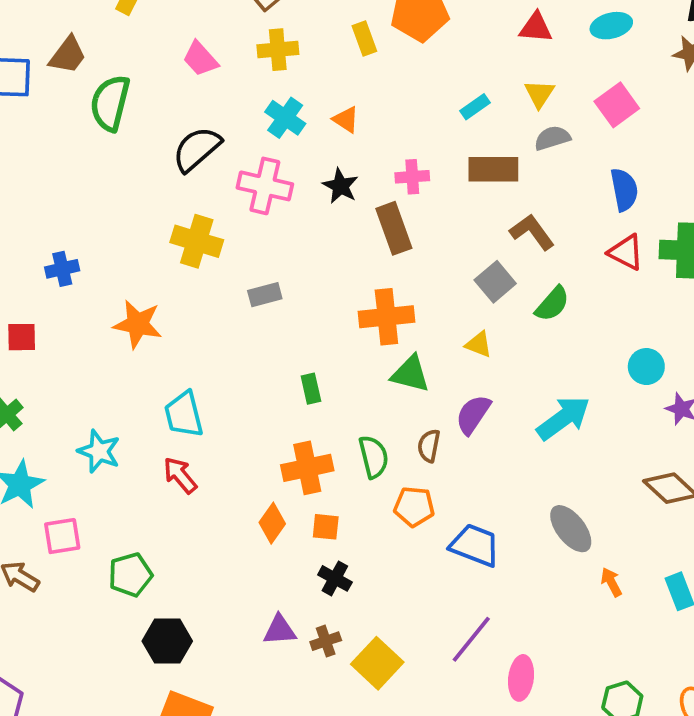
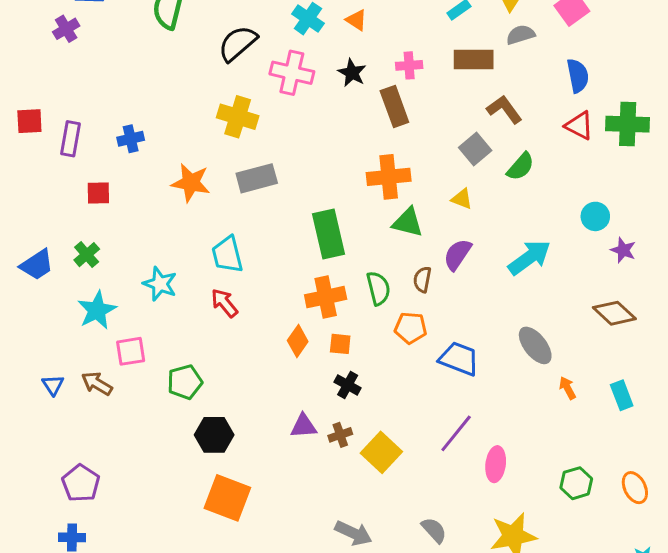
gray rectangle: (265, 295) -> (257, 178), moved, size x1.5
green rectangle: (311, 389) -> (329, 234), size x2.0

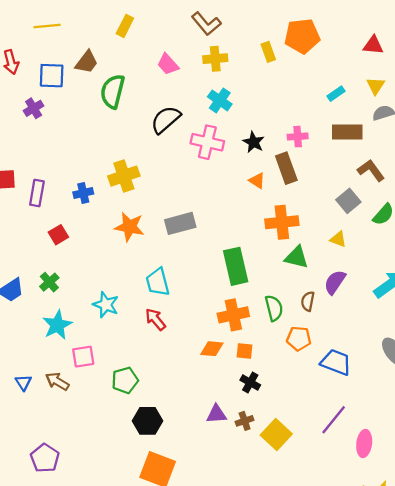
orange triangle: (356, 20) -> (257, 181), moved
yellow cross: (238, 117) -> (124, 176), moved, turned -36
red square: (98, 193) -> (58, 235), turned -30
orange diamond: (298, 341) -> (212, 349), turned 60

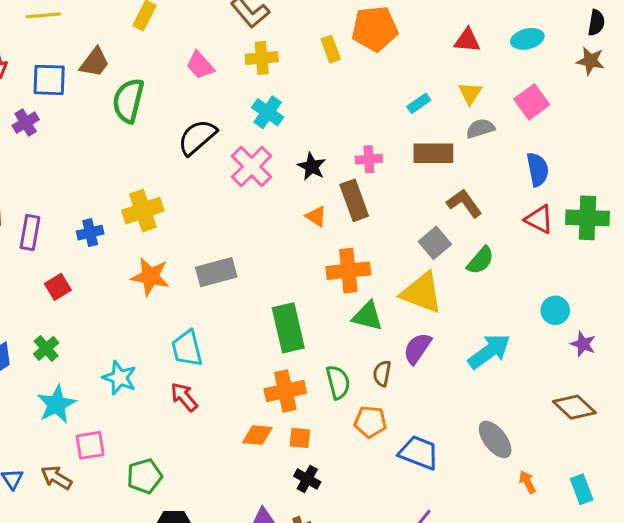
pink cross: (207, 142) -> (252, 167), turned 32
yellow triangle: (338, 239) -> (422, 293), size x2.0

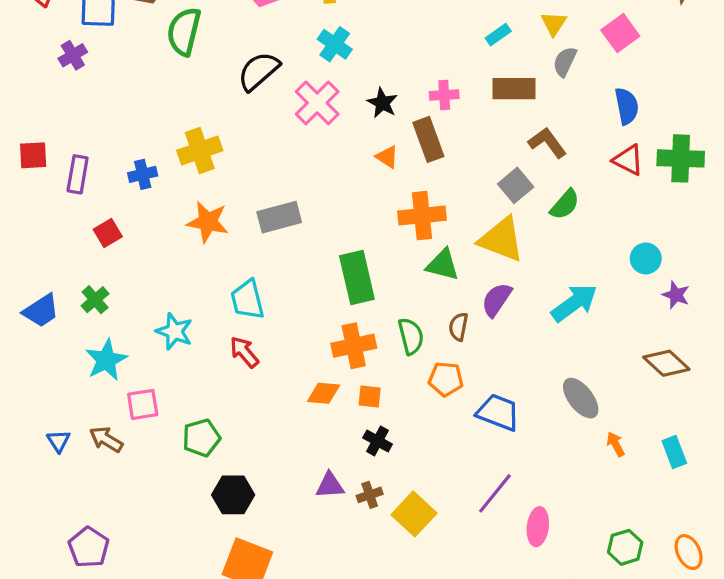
gray semicircle: (480, 128) -> (565, 62), turned -48

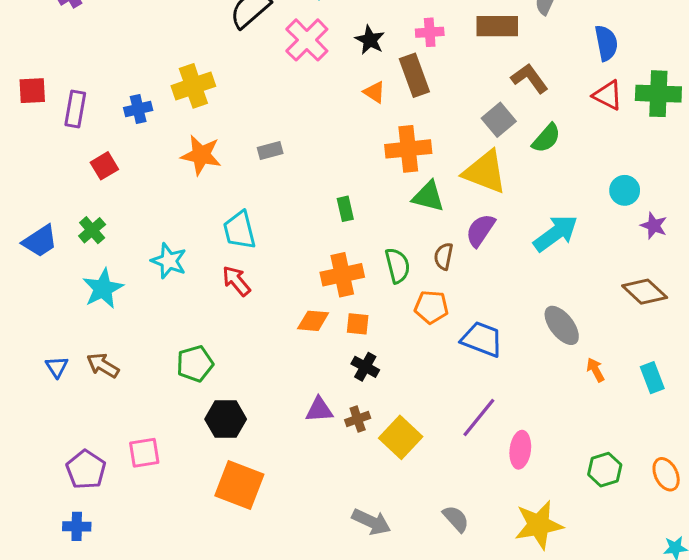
gray rectangle: (279, 217) -> (270, 150), size x0.6
green rectangle: (357, 277) -> (345, 209), size x0.5
pink square: (143, 404) -> (144, 453), moved

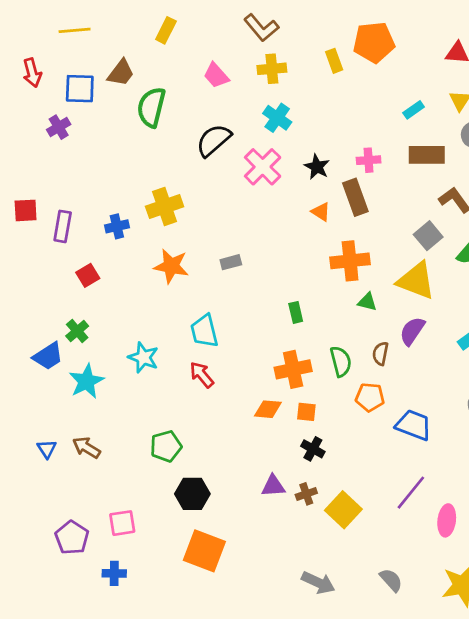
green triangle: (428, 196) -> (367, 302), size x0.7
blue trapezoid: (40, 241) -> (48, 356), moved
blue cross: (77, 526) -> (114, 573), moved

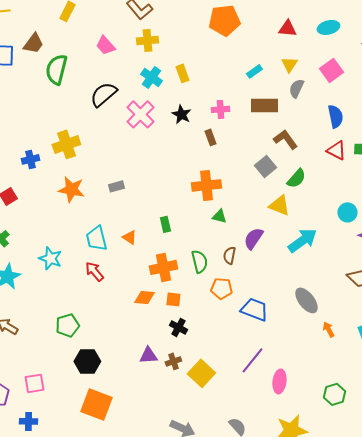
yellow rectangle: (334, 61) -> (182, 73), moved
brown rectangle: (355, 197) -> (210, 137), size x0.6
orange triangle: (321, 212) -> (129, 237), moved
yellow triangle: (416, 281) -> (279, 205), moved, size x0.7

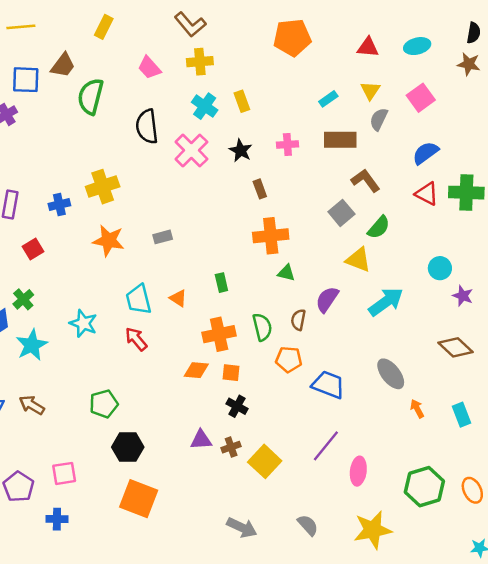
black semicircle: (103, 94) -> (147, 126), turned -56
blue semicircle: (335, 116) -> (426, 153), turned -115
brown rectangle: (210, 137) -> (260, 189), moved
green hexagon: (334, 394) -> (424, 487), size x1.5

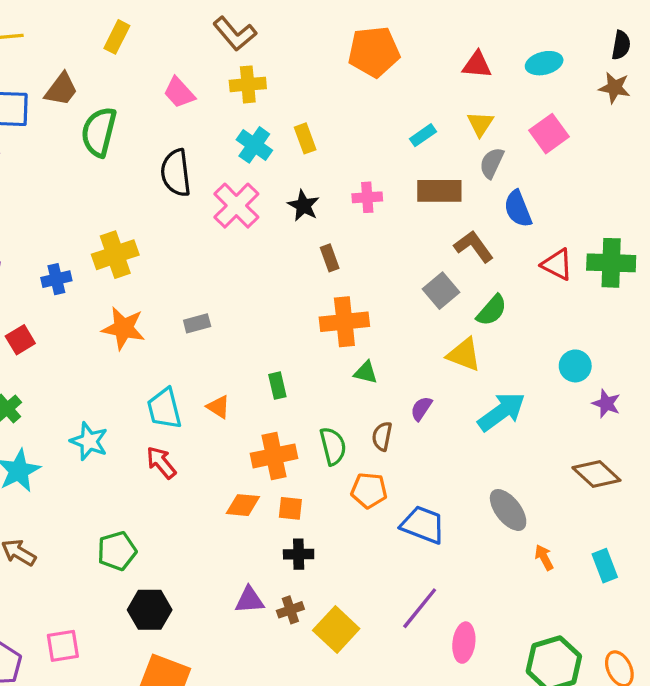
blue semicircle: (426, 153) -> (518, 209), moved, turned -76
purple semicircle: (327, 299) -> (421, 409), size x0.7
black cross: (237, 406) -> (299, 554), turned -30

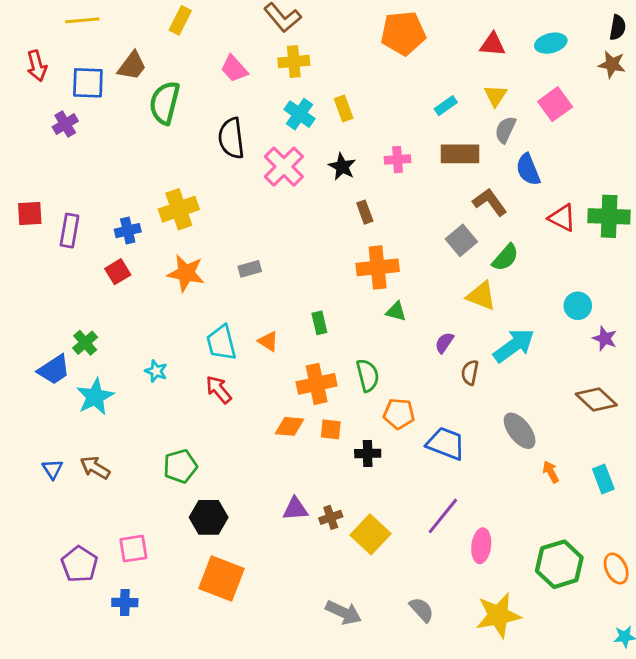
red square: (20, 340) -> (118, 272), moved
brown semicircle: (382, 436) -> (470, 373), moved
cyan star: (89, 441) -> (156, 371), size x0.7
black cross: (299, 554) -> (368, 453), moved

